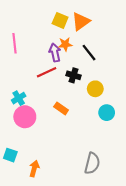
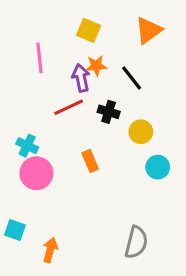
orange triangle: (81, 21) -> (149, 30), moved
pink line: (14, 43) -> (39, 58), moved
cyan cross: (19, 98) -> (27, 146), turned -32
orange rectangle: (61, 108) -> (90, 161), turned 32

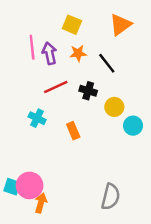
purple arrow: (81, 78) -> (49, 53), moved
cyan cross: (27, 146) -> (37, 118), moved
cyan circle: (158, 167) -> (133, 126), moved
pink circle: (36, 173) -> (30, 185), moved

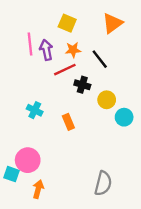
red line: (56, 87) -> (65, 70), moved
pink circle: (30, 185) -> (28, 160), moved

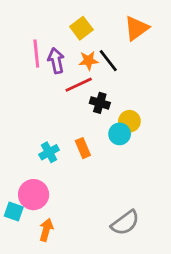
yellow square: (67, 23) -> (81, 28), turned 30
black line: (100, 59) -> (108, 61), moved
cyan cross: (35, 110) -> (49, 152), moved, turned 35
cyan circle: (124, 117) -> (120, 134), moved
gray semicircle: (103, 183) -> (125, 223), turned 40

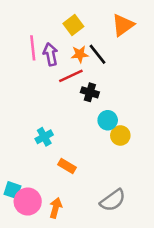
yellow circle: (129, 121) -> (120, 135), moved
orange rectangle: (83, 148) -> (67, 166), moved, turned -36
pink circle: (34, 195) -> (28, 202), moved
orange arrow: (46, 230) -> (56, 208), moved

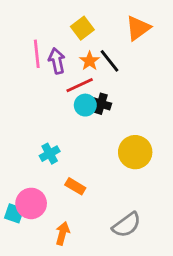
orange star: (80, 54) -> (90, 61), turned -30
cyan circle: (108, 120) -> (85, 105), moved
yellow circle: (120, 135) -> (135, 152), size x1.5
pink circle: (28, 202) -> (31, 203), moved

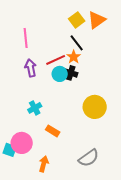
yellow square: (82, 28) -> (77, 20), moved
purple arrow: (57, 61) -> (31, 68), moved
orange star: (90, 61) -> (74, 57), moved

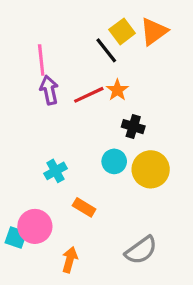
black line: (77, 43) -> (106, 50), moved
purple arrow: (31, 68) -> (49, 90), moved
black cross: (71, 73) -> (133, 127), moved
cyan circle: (60, 74) -> (114, 161), moved

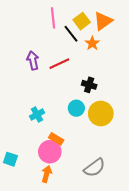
pink line: (41, 60) -> (53, 18), moved
orange star: (117, 90) -> (92, 43), moved
pink circle: (35, 226) -> (50, 152), moved

